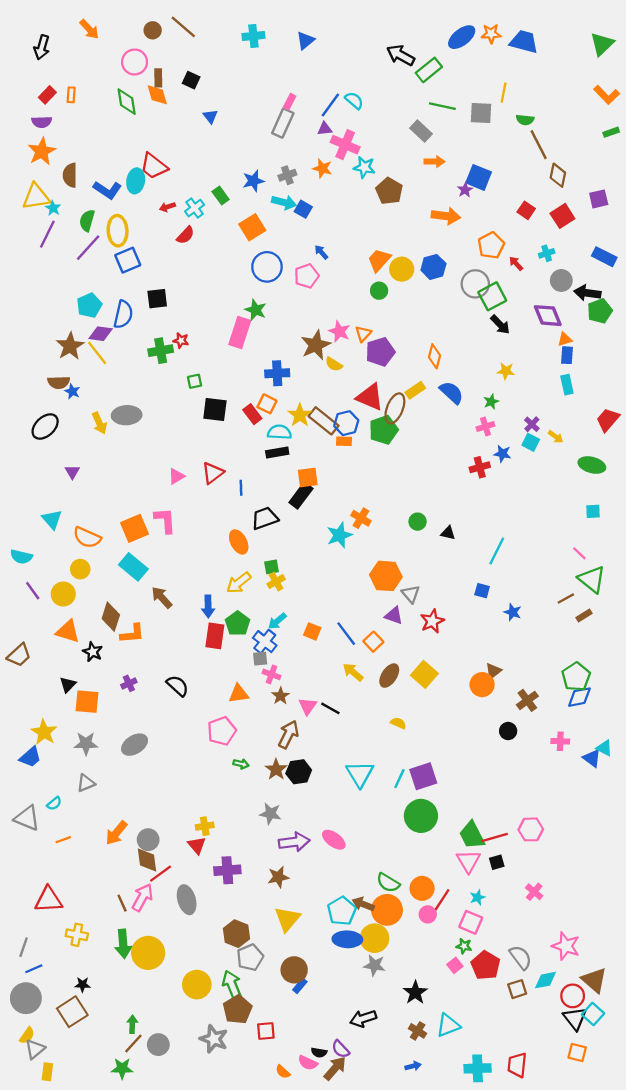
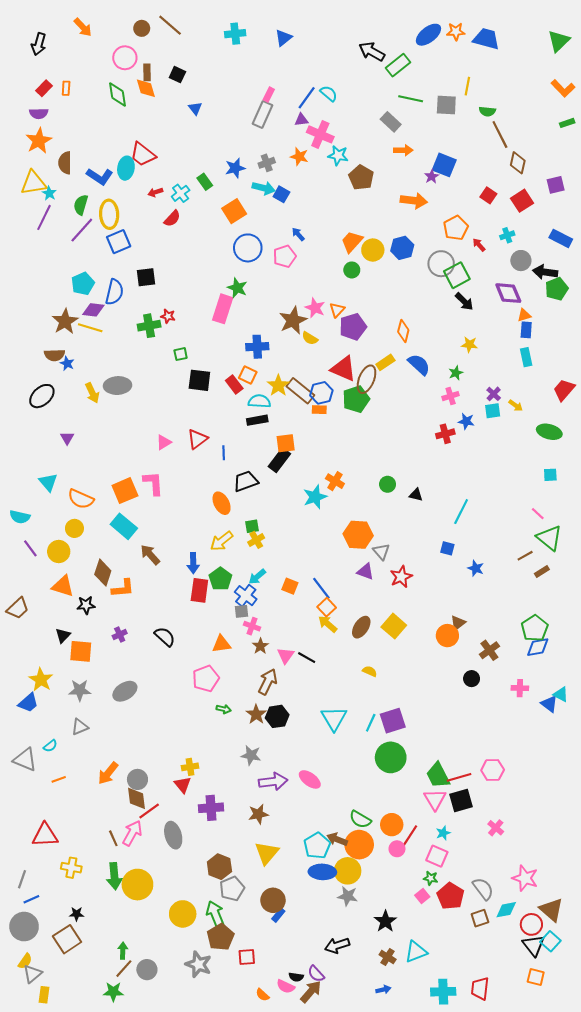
yellow line: (97, 353) -> (90, 328), turned -35
cyan square: (531, 442) -> (493, 411), turned -35
orange square: (373, 642) -> (327, 607), moved
black star: (93, 652) -> (86, 605), turned -30
black square: (497, 862) -> (461, 800), size x1.6

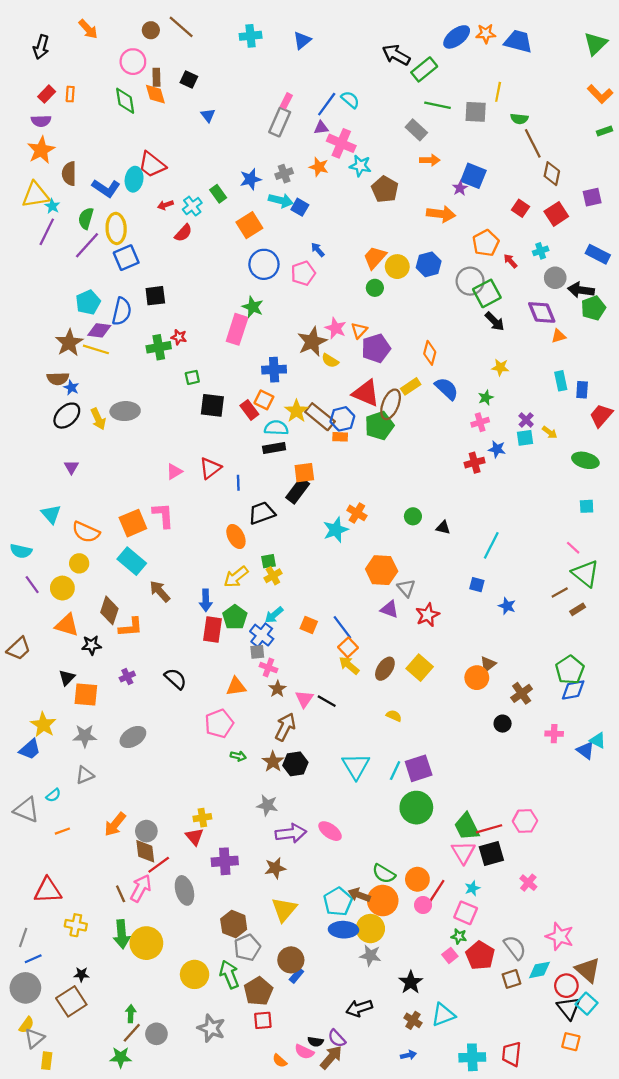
blue rectangle: (526, 330) -> (582, 390), moved
black ellipse: (42, 396) -> (67, 416), moved
brown pentagon: (220, 937) -> (258, 991), moved

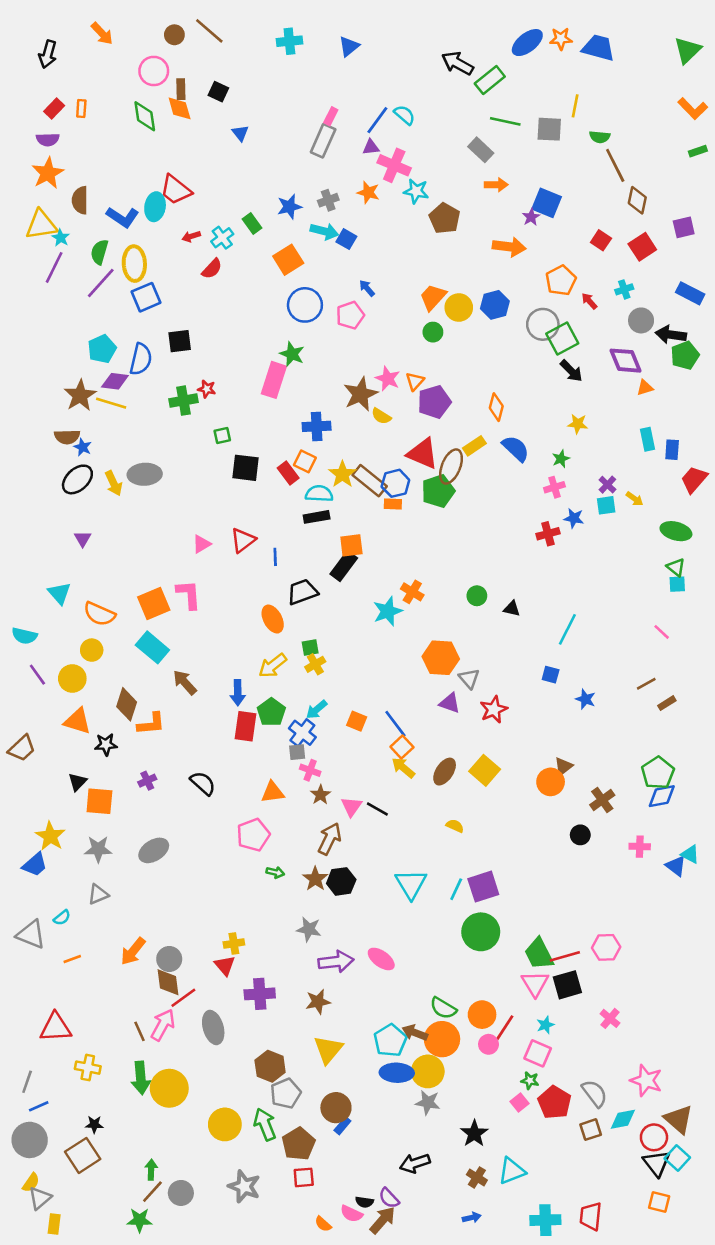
green triangle: (585, 573) -> (676, 567), moved, size x0.6

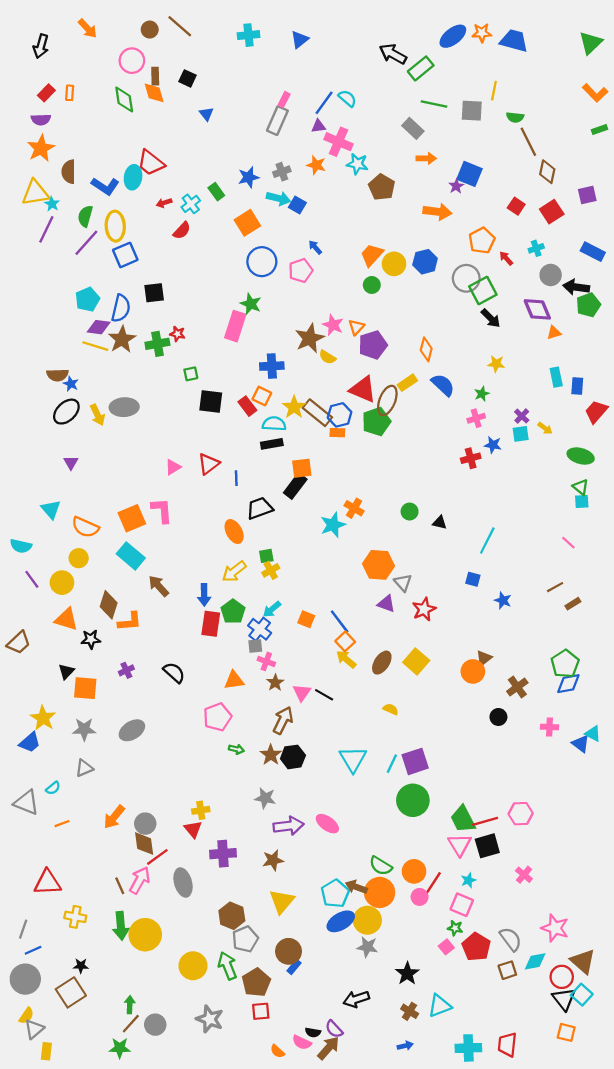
brown star: (80, 395) -> (122, 339), moved
blue ellipse: (397, 1073) -> (341, 921), turned -32

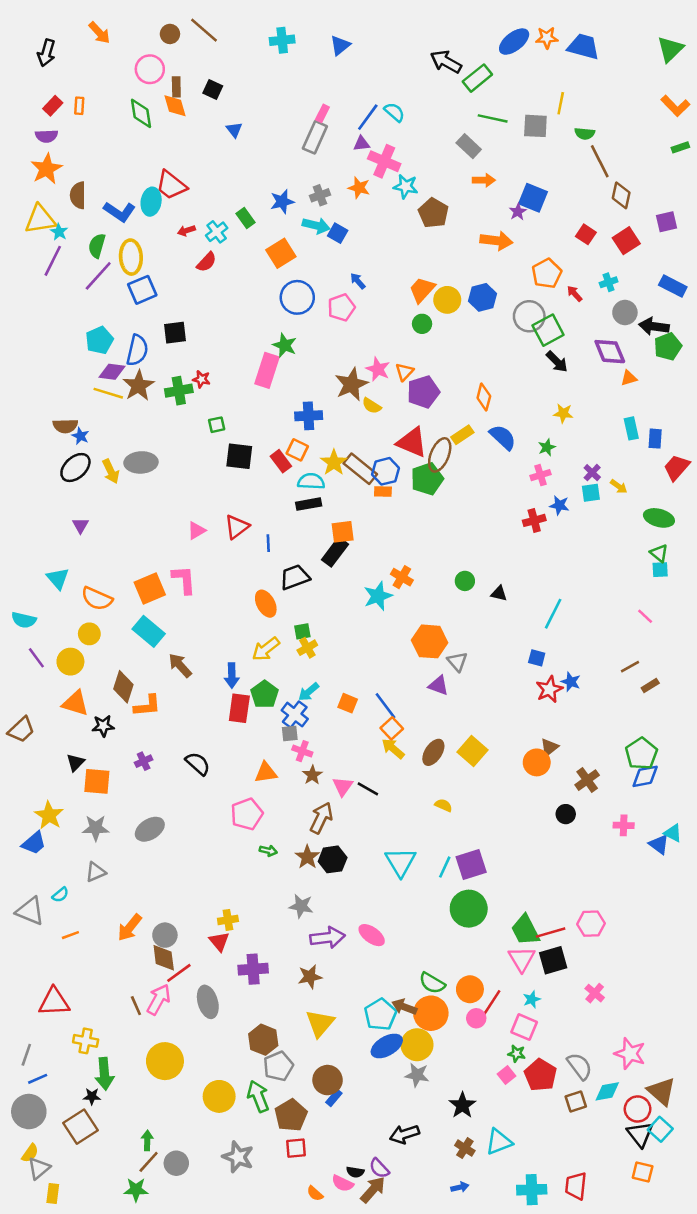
red star: (424, 609) -> (549, 689), moved
green arrow: (121, 926) -> (104, 1074), moved

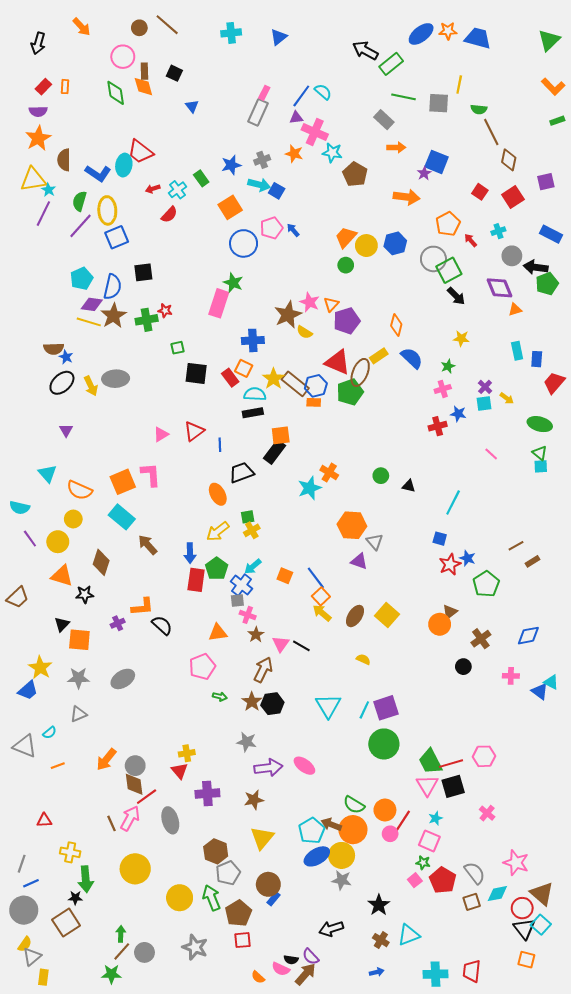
pink pentagon: (341, 307) -> (271, 228), moved
pink line: (645, 616) -> (491, 454), moved
orange L-shape: (147, 706) -> (142, 607), moved
green pentagon: (641, 754) -> (486, 584), moved
red triangle: (54, 1002) -> (44, 820), size x0.6

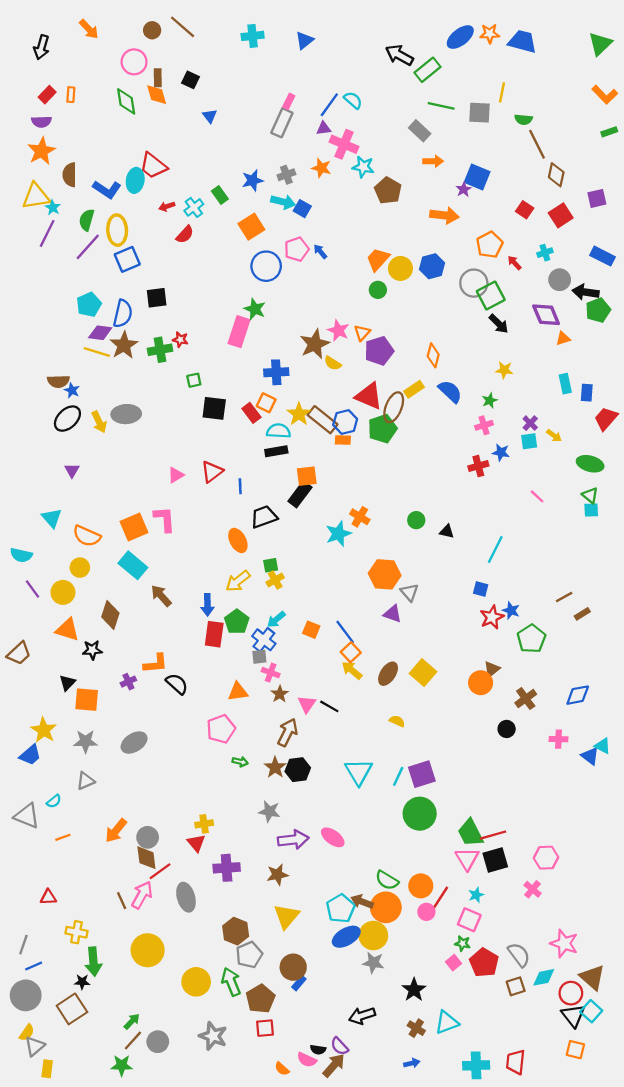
pink hexagon: (484, 756) -> (546, 858), moved
green arrow: (121, 934) -> (132, 1021), turned 42

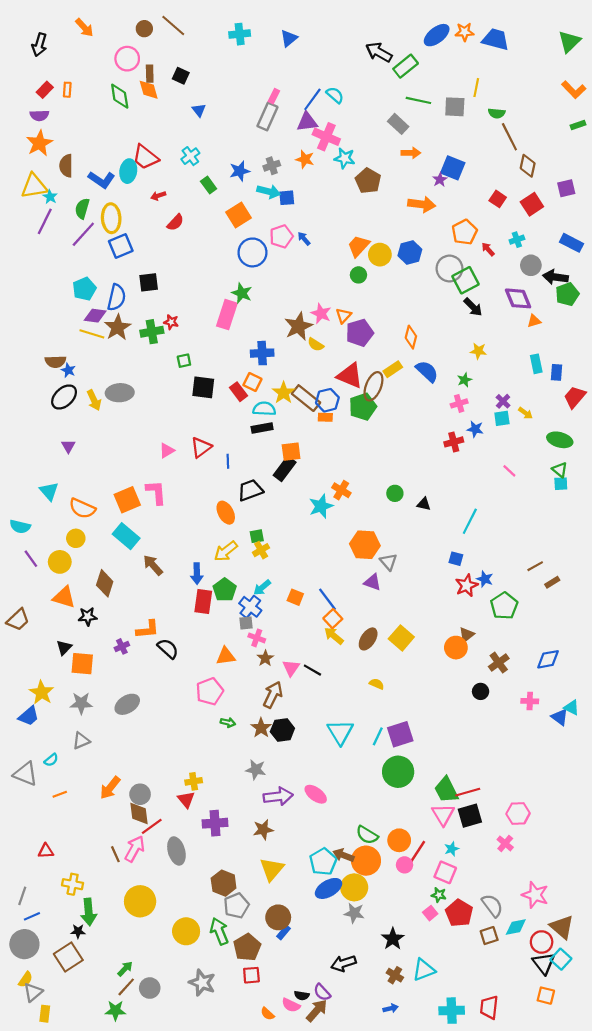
purple triangle: (324, 128) -> (307, 122), size x1.5
cyan cross: (194, 207) -> (190, 156), moved
blue square: (302, 209) -> (287, 198), turned -35

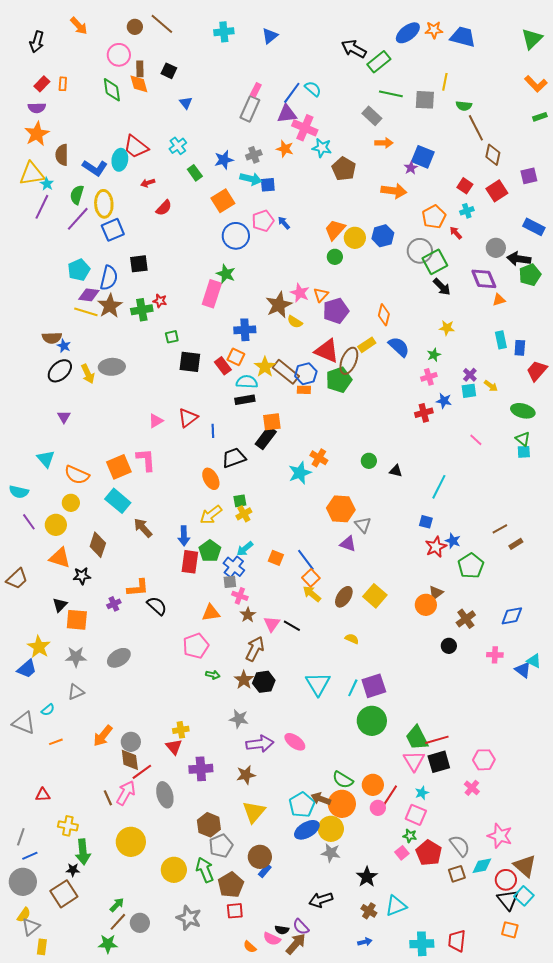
cyan cross: (517, 240) -> (467, 211), moved

